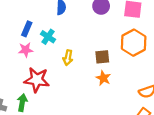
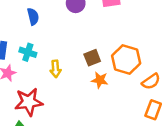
orange hexagon: (134, 43) -> (126, 59), moved

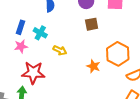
brown square: (92, 58) -> (92, 24), moved
yellow arrow: (56, 69) -> (60, 50), turned -72

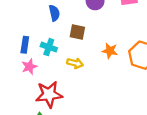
brown square: (92, 24) -> (77, 32), moved, turned 32
orange star: (93, 66) -> (110, 51), moved

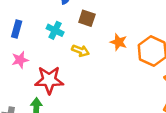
blue rectangle: (25, 45) -> (17, 29), moved
pink star: (29, 67) -> (20, 60), moved

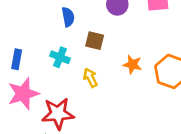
yellow arrow: (80, 51) -> (90, 78), turned -133
pink star: (20, 60) -> (23, 94), size x1.6

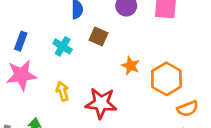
yellow arrow: (90, 78) -> (62, 91), moved
red star: (58, 114) -> (101, 103), moved

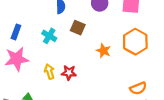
orange hexagon: (166, 79) -> (135, 42), moved
red star: (101, 103) -> (69, 73), moved, size x0.6
orange semicircle: (188, 109) -> (138, 88), moved

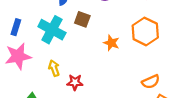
cyan cross: (49, 36) -> (52, 30), size x1.6
red star: (69, 73) -> (75, 82), moved

